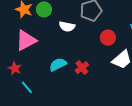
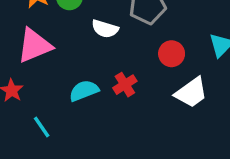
red cross: (82, 68) -> (125, 85), moved
cyan line: (27, 87) -> (42, 127), moved

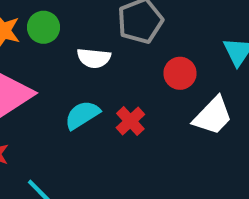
cyan semicircle: (84, 91) -> (82, 115), moved

